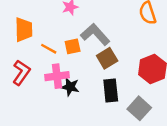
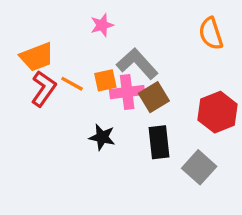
orange trapezoid: (24, 30) -> (37, 57), turned 70
red L-shape: (21, 73) -> (44, 89), moved
pink cross: (57, 76) -> (127, 92), moved

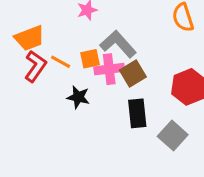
black star: (102, 137) -> (78, 97), moved

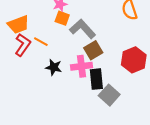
orange square: (90, 59) -> (62, 18), moved, turned 32
pink cross: (109, 69) -> (81, 66), moved
gray square: (173, 136) -> (109, 95), moved

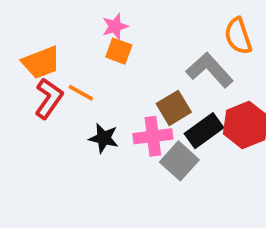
gray L-shape: (83, 29) -> (210, 70), moved
black rectangle: (96, 79) -> (204, 131), moved, turned 60
gray square: (109, 95) -> (179, 161), moved

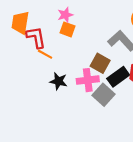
orange trapezoid: (41, 62) -> (20, 23), moved, turned 120
red L-shape: (49, 98) -> (36, 37), moved, turned -45
brown square: (174, 108) -> (100, 63), turned -30

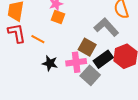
red L-shape: (36, 37) -> (17, 33), moved

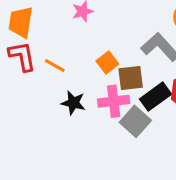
orange square: (58, 17) -> (107, 62), moved, turned 32
brown square: (87, 47) -> (131, 78), turned -36

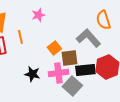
orange line: (55, 66) -> (20, 37), moved, turned 48
black rectangle: (155, 97) -> (85, 70), turned 30

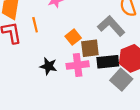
gray square: (72, 86) -> (121, 80), moved

